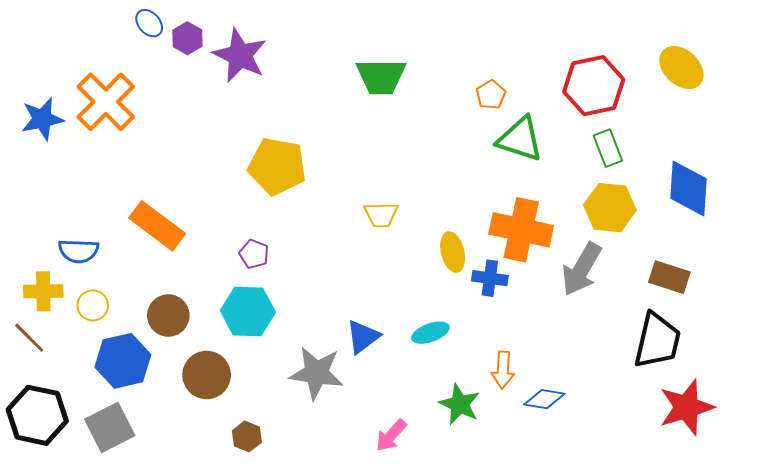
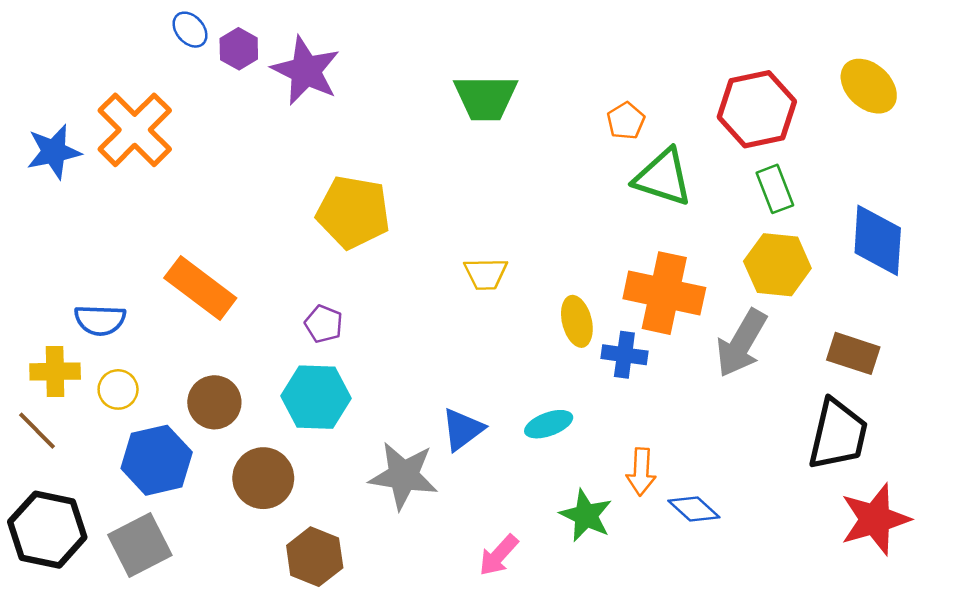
blue diamond: (544, 399) -> (694, 509), turned 33
brown hexagon: (247, 436) -> (315, 557), size x1.5

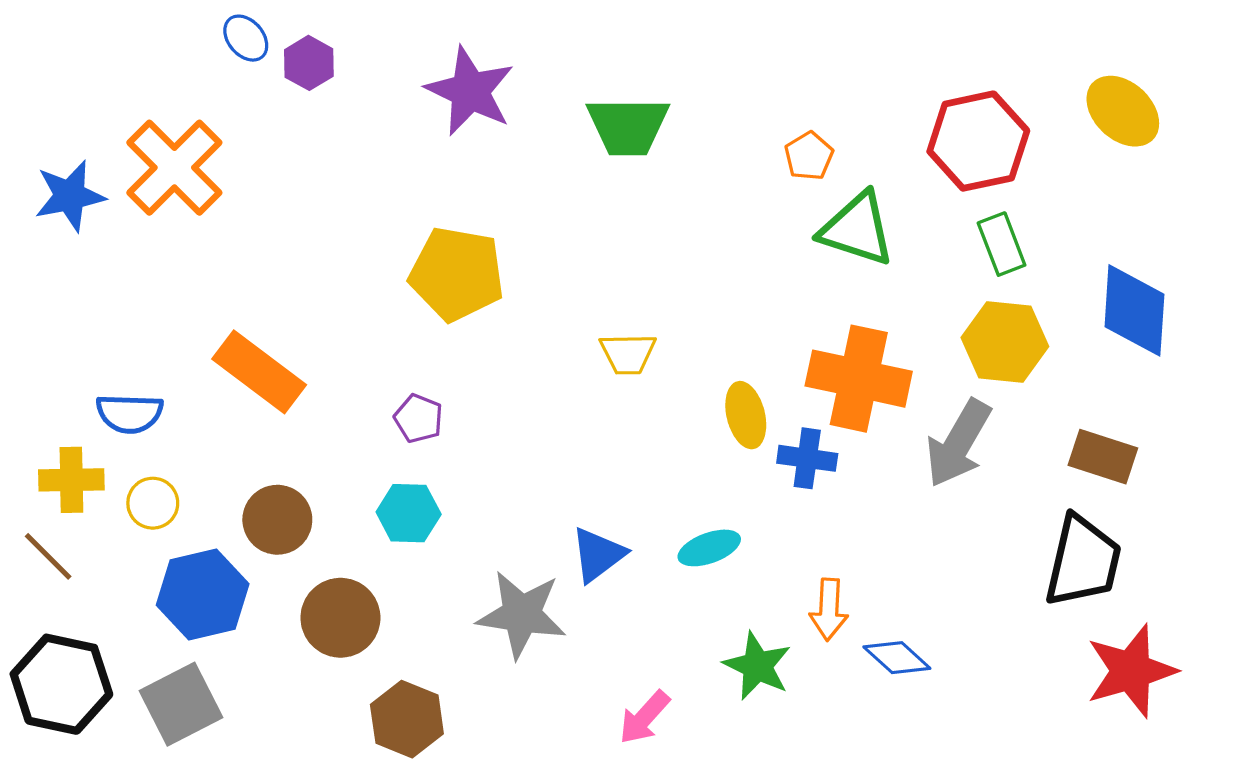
purple star: (306, 71) -> (470, 91), moved
cyan hexagon: (316, 397) -> (409, 513), size x0.7

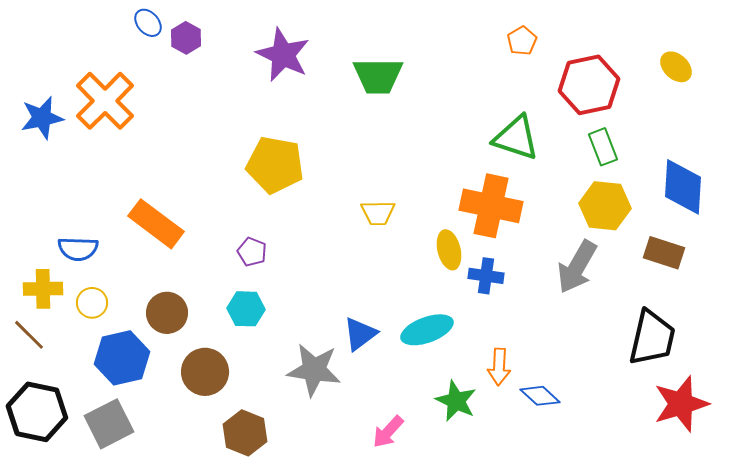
yellow ellipse: (1123, 111) -> (676, 67), size x0.7
orange pentagon: (809, 156) -> (522, 41), moved
orange cross: (859, 379) -> (491, 206), moved
brown rectangle: (1103, 457) -> (664, 253), moved
cyan ellipse: (709, 548) -> (427, 330), size x1.4

